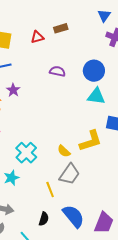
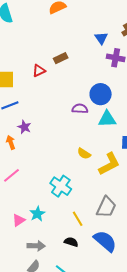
purple semicircle: (57, 71) -> (80, 109), moved
yellow semicircle: (64, 151) -> (84, 154), moved
cyan cross: (26, 153) -> (61, 186), moved
gray trapezoid: (70, 174) -> (106, 207), moved
black semicircle: (44, 219) -> (71, 242), moved, turned -80

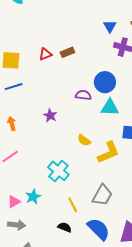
brown rectangle: (61, 58) -> (67, 52), moved
purple star: (24, 127) -> (50, 115), moved
gray arrow: (36, 246) -> (17, 225), moved

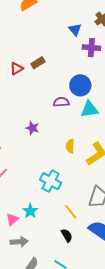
yellow semicircle: (84, 140) -> (70, 146), turned 64
black semicircle: (65, 227) -> (67, 235), turned 48

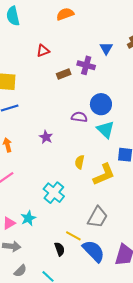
purple cross: (91, 48) -> (86, 65), moved
red triangle: (17, 69) -> (43, 51), moved
cyan triangle: (89, 109) -> (106, 130), turned 42
yellow line: (71, 212) -> (73, 236), moved, turned -35

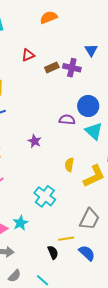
brown rectangle: (64, 74) -> (52, 67), moved
yellow line: (73, 236) -> (66, 239), turned -35
blue semicircle: (94, 251) -> (87, 253), size x0.7

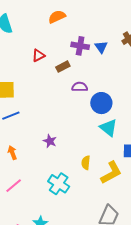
purple cross: (72, 68) -> (80, 46), moved
purple semicircle: (67, 120) -> (80, 87), moved
cyan cross: (45, 196) -> (59, 184), moved

